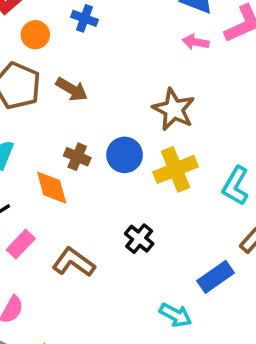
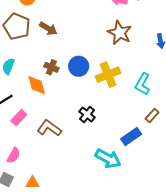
brown star: (174, 109) -> (120, 33), moved
cyan arrow: (176, 315) -> (108, 159), size x1.4

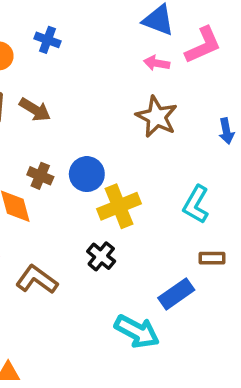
yellow cross: (108, 75) -> (119, 206), moved
brown rectangle: (152, 116) -> (212, 258), turned 48

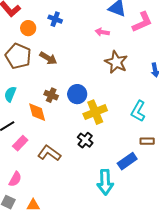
pink arrow: (157, 63) -> (102, 32), moved
cyan arrow: (137, 331) -> (105, 182), turned 60

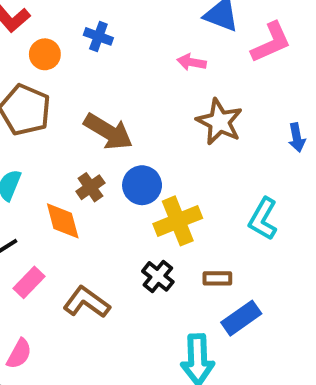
brown arrow: (48, 58) -> (108, 132), moved, size x1.4
brown cross: (51, 95) -> (90, 187), turned 32
brown rectangle: (147, 141) -> (217, 278), moved

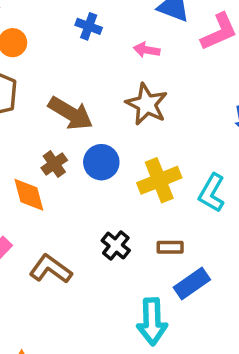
blue cross: (98, 36) -> (89, 26), moved
brown star: (219, 122) -> (147, 104), moved
yellow cross: (178, 221) -> (159, 180), moved

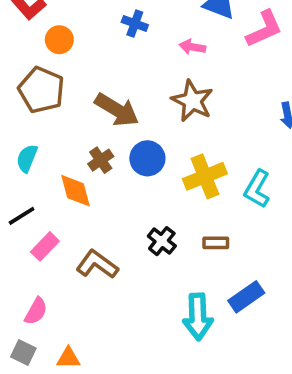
blue rectangle: (192, 283) -> (246, 297), moved

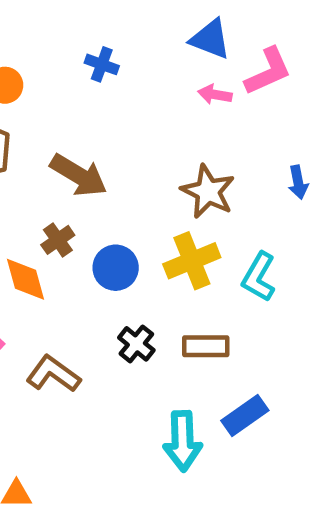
pink arrow: (192, 47) -> (215, 94), moved
brown star: (192, 101) -> (208, 191), moved
blue circle: (147, 158) -> (116, 268), moved
brown rectangle: (216, 243) -> (206, 346), size x1.4

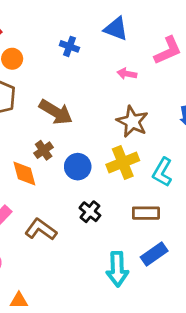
blue triangle: (210, 39) -> (116, 29), moved
pink arrow: (215, 94) -> (127, 74), moved
brown rectangle: (206, 346) -> (146, 213), moved

